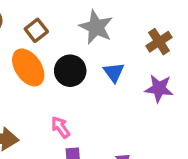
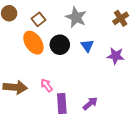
brown cross: (159, 42) -> (121, 18), moved
pink arrow: (61, 127) -> (47, 85), moved

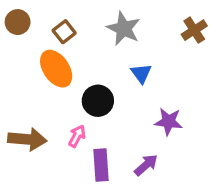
black circle: (60, 45) -> (98, 101), moved
purple star: (116, 56) -> (169, 122), moved
pink arrow: (47, 85) -> (77, 136), turned 64

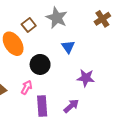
brown square: (64, 32) -> (29, 25), moved

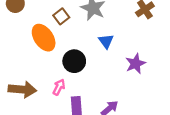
purple star: (86, 78) -> (135, 64), moved, turned -30

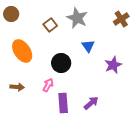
orange ellipse: (44, 38) -> (22, 51), moved
brown arrow: (22, 89) -> (17, 87), size x0.6

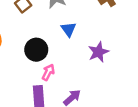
pink arrow: (48, 85) -> (48, 72), moved

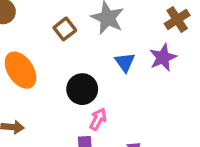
purple star: (98, 52) -> (163, 57), moved

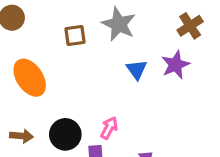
brown square: (65, 29) -> (75, 36), turned 30
black circle: (82, 89) -> (65, 134), moved

